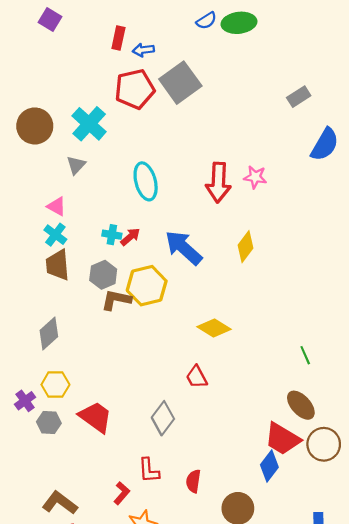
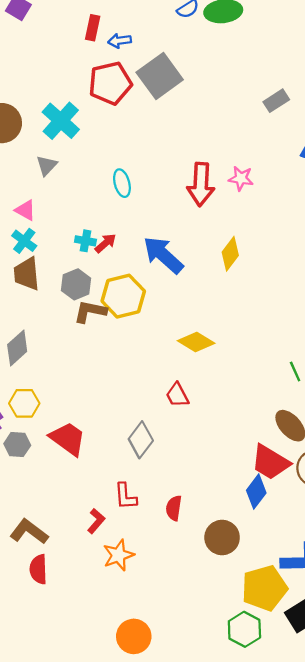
gray rectangle: (299, 97) -> (276, 101), moved
cyan ellipse: (146, 181) -> (122, 183), size x0.7

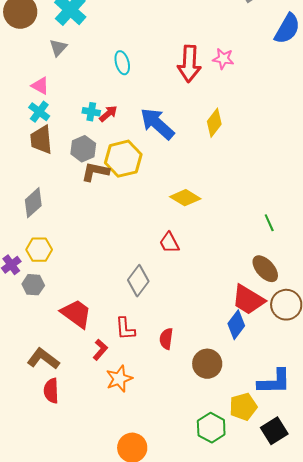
red trapezoid: (68, 439) -> (76, 314), moved
yellow pentagon: (264, 588) -> (243, 407), size x0.7
green hexagon: (244, 629) -> (211, 428), moved

